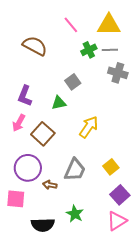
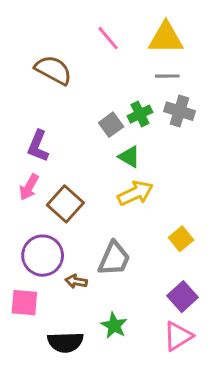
green cross: (89, 50) -> (140, 114), moved
green triangle: (59, 103) -> (129, 157), moved, turned 42
yellow arrow: (89, 127) -> (135, 193), turned 30
yellow square: (111, 167) -> (181, 239), moved

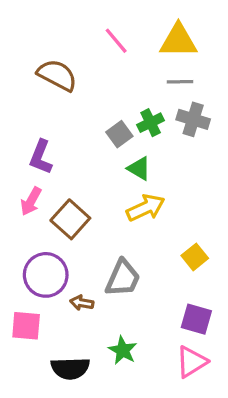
purple square: (183, 297) -> (196, 319), turned -32

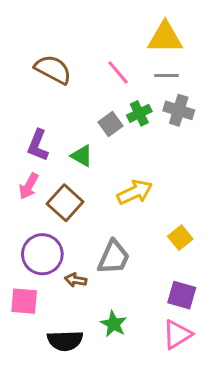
pink line: (116, 41) -> (118, 72), moved
green triangle: (139, 168) -> (82, 156), moved

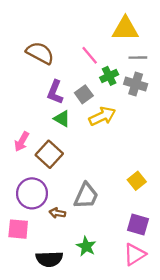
gray line: (167, 75) -> (138, 58), moved
green cross: (139, 113) -> (109, 76), moved
purple L-shape: (38, 145) -> (55, 92), moved
yellow arrow: (135, 192) -> (102, 116), moved

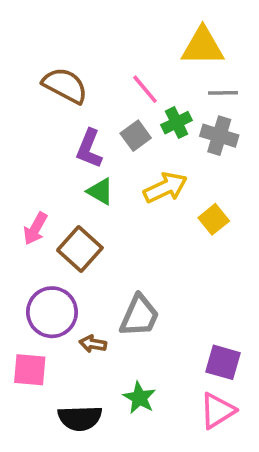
gray square: (84, 94) -> (136, 136), moved
yellow square: (137, 181) -> (214, 219), moved

